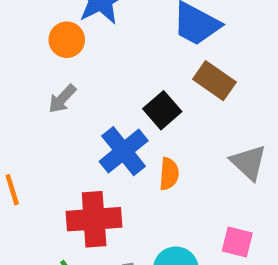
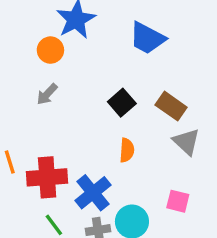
brown rectangle: (214, 81) -> (171, 106), moved
blue cross: (124, 151) -> (93, 193), moved
red cross: (94, 219) -> (47, 177), moved

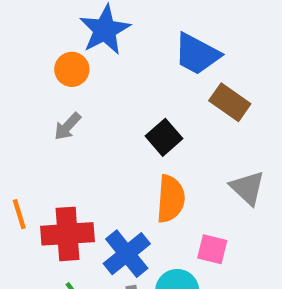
brown rectangle: (171, 106) -> (230, 102), moved
orange semicircle: (127, 150) -> (171, 199), size x1.5
pink square: (178, 201) -> (212, 249), moved

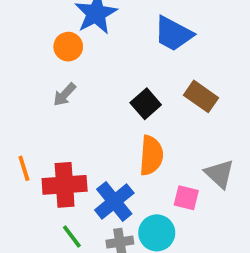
brown rectangle: (230, 102) -> (201, 96), moved
gray triangle: (247, 188) -> (219, 174), moved

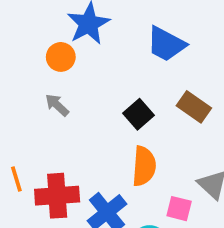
gray arrow: (65, 95) -> (57, 105), turned 90

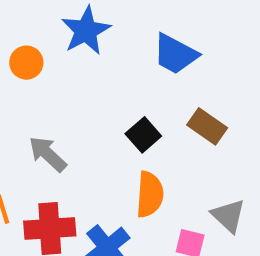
orange circle: (61, 57) -> (26, 63), moved
gray arrow: (57, 105) -> (48, 154), moved, size x1.4

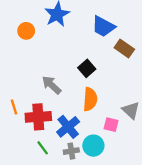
brown rectangle: (207, 126) -> (124, 49), moved
gray arrow: (48, 154) -> (52, 85), moved

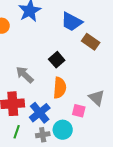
green line: (43, 148) -> (17, 132), turned 56

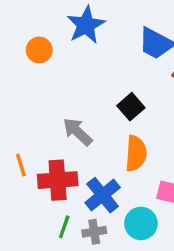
gray cross: (43, 135) -> (94, 232), moved

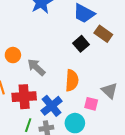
orange circle: (39, 50) -> (13, 55), moved
black square: (131, 107) -> (81, 44), moved

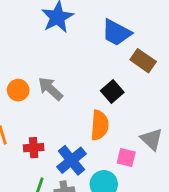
black square: (81, 44) -> (112, 92), moved
gray arrow: (36, 67) -> (50, 89), moved
red cross: (24, 97) -> (34, 148), size x0.6

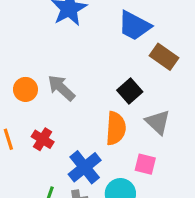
gray triangle: (151, 139) -> (158, 122), moved
red cross: (34, 148) -> (43, 139), moved, turned 36

